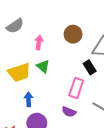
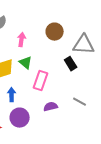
pink rectangle: (76, 88) -> (41, 81), moved
purple semicircle: (69, 112) -> (51, 107), turned 144

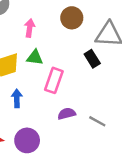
green triangle: (26, 63) -> (35, 57), turned -32
gray line: (80, 102) -> (97, 121), moved
purple circle: (20, 118) -> (27, 140), moved

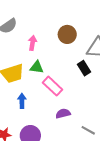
pink rectangle: (54, 80) -> (52, 86), turned -66
gray line: (97, 121) -> (88, 130), moved

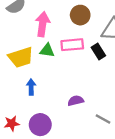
pink arrow: (32, 43) -> (43, 24), size x1.5
pink rectangle: (52, 86) -> (72, 45), moved, turned -48

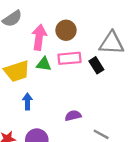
brown circle: (80, 15) -> (66, 30), moved

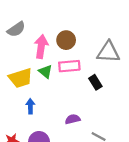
green triangle: (44, 64) -> (46, 72), turned 32
black rectangle: (96, 65) -> (95, 82), moved

